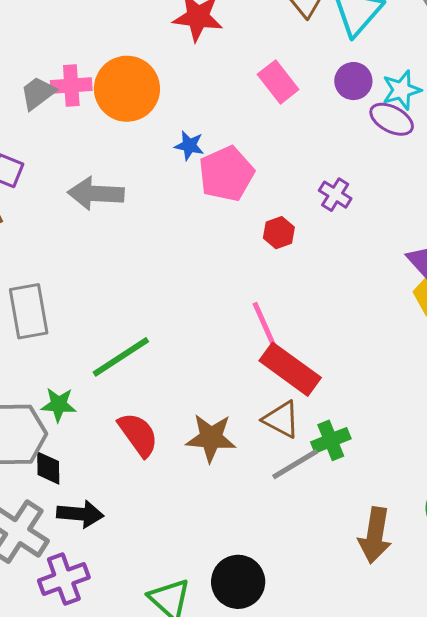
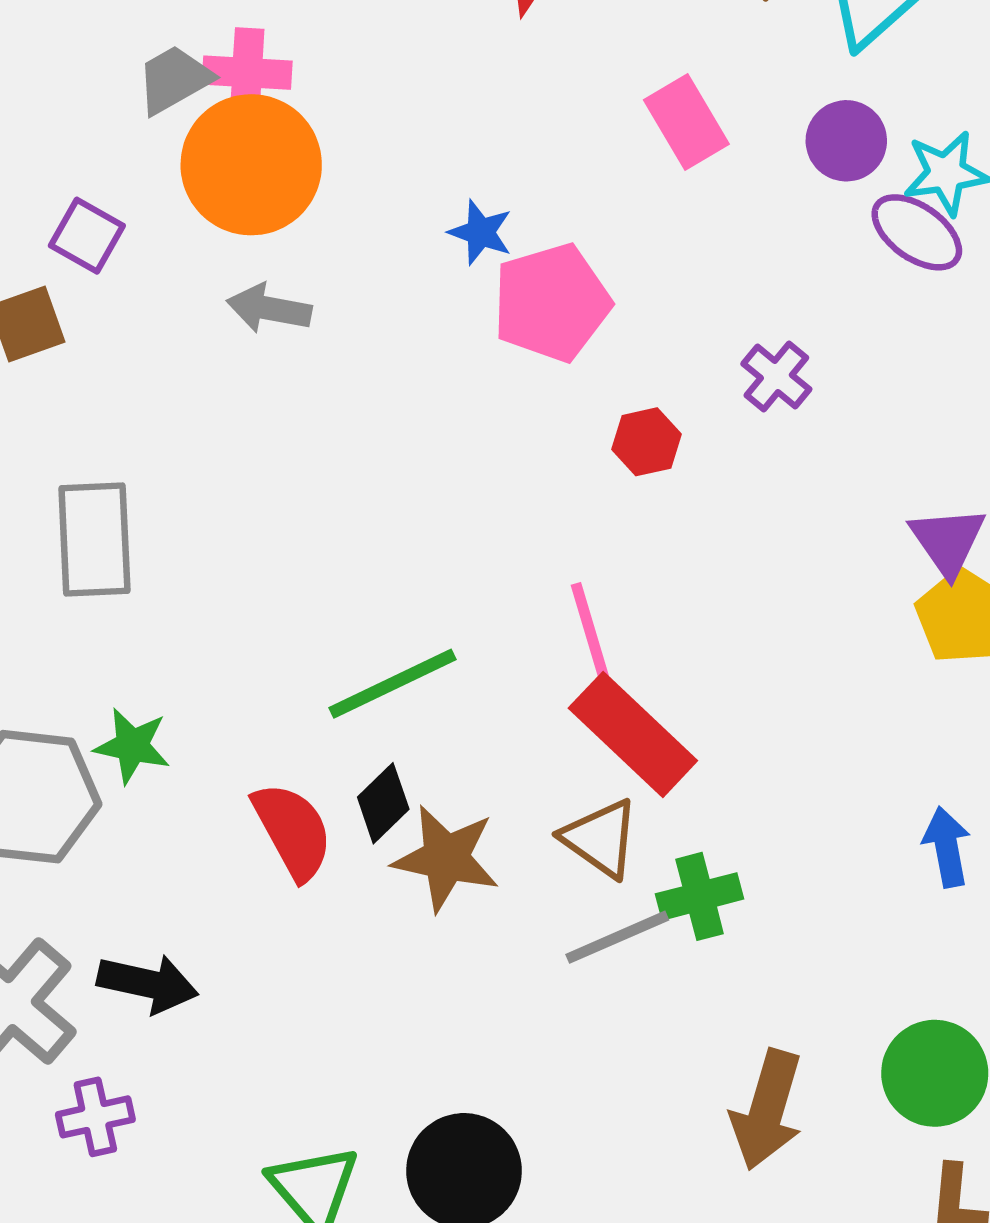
orange circle: (127, 89) -> (251, 165), moved
gray arrow: (96, 194) -> (269, 308), size x0.7
green line: (121, 357) -> (392, 684), moved
black diamond: (48, 468) -> (383, 803), moved, turned 39
purple cross: (64, 579) -> (95, 1117), size x0.7

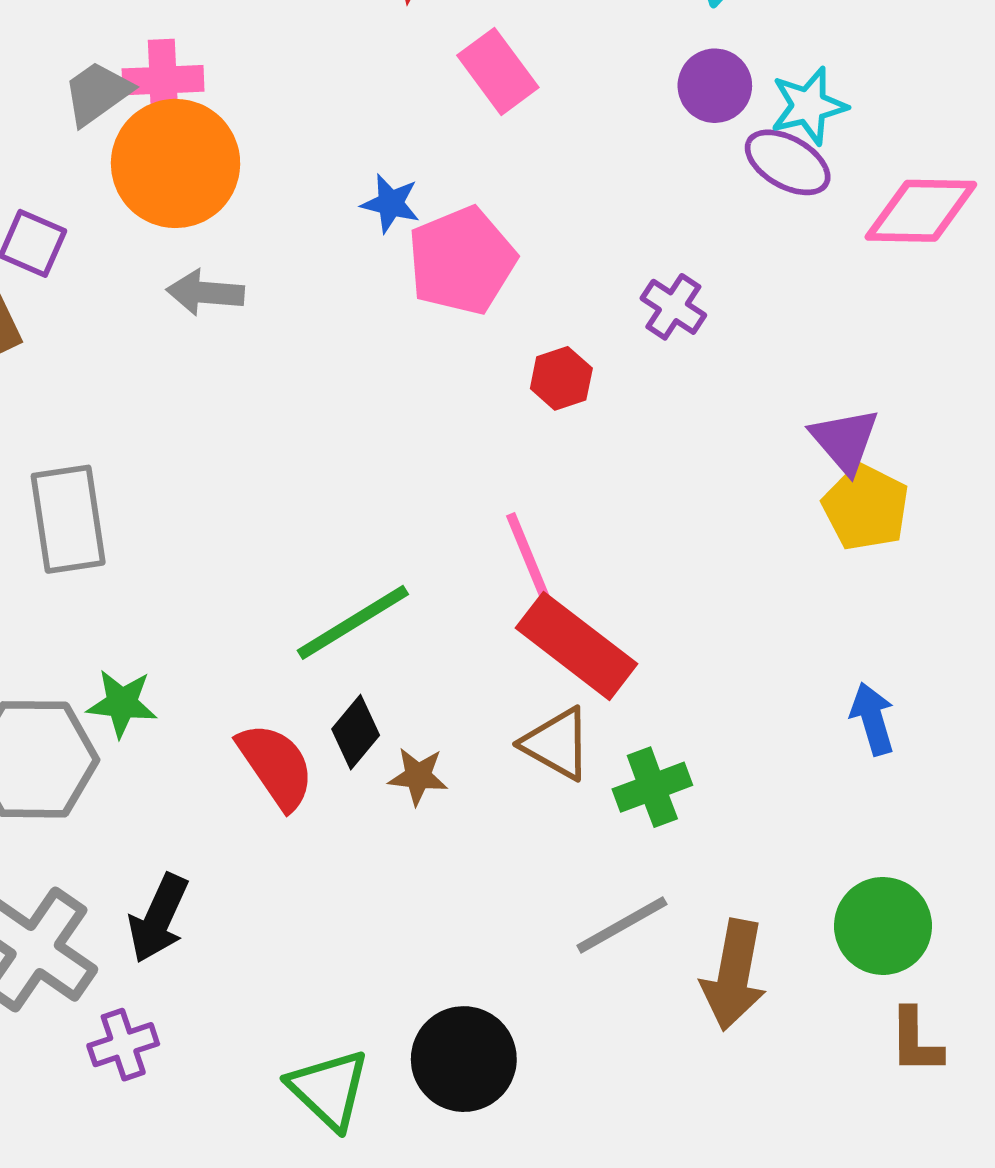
pink rectangle: (686, 122) -> (498, 71), moved
brown star: (446, 858) -> (418, 776), size x0.6
gray line: (617, 937) -> (622, 925), moved
black arrow: (148, 983) -> (158, 918), turned 108

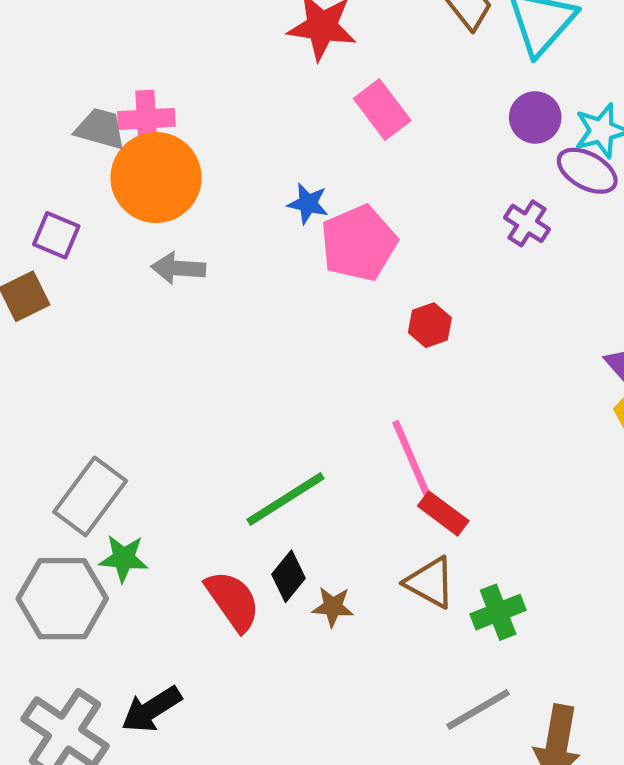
gray trapezoid: (97, 93) -> (100, 129), turned 52
purple cross: (673, 307) -> (527, 223), moved
gray rectangle: (68, 519) -> (90, 496), moved, turned 46
red rectangle: (576, 646) -> (443, 513), size x0.6
black arrow: (158, 918) -> (151, 709), turned 34

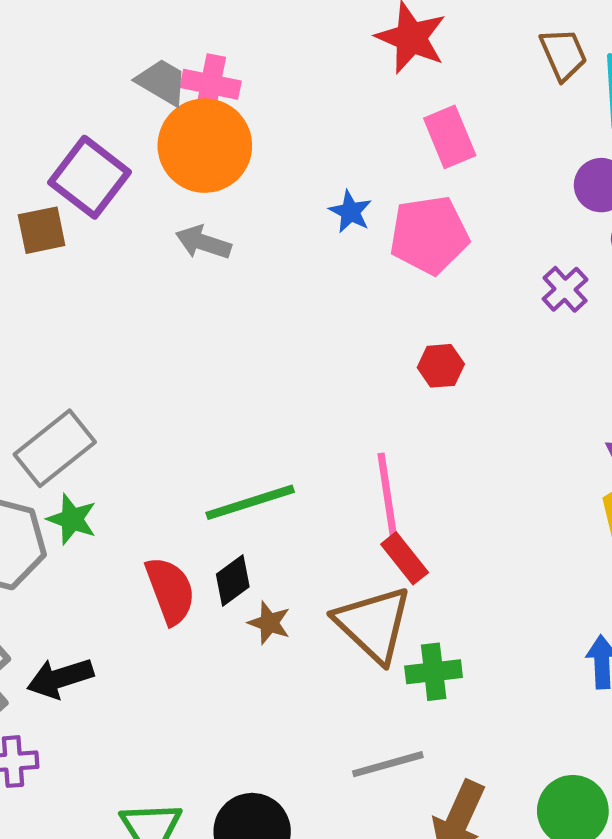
purple square: (56, 235) -> (89, 177), size x1.6
pink pentagon: (359, 243) -> (429, 235), moved
brown triangle: (430, 582) -> (373, 624), size x1.5

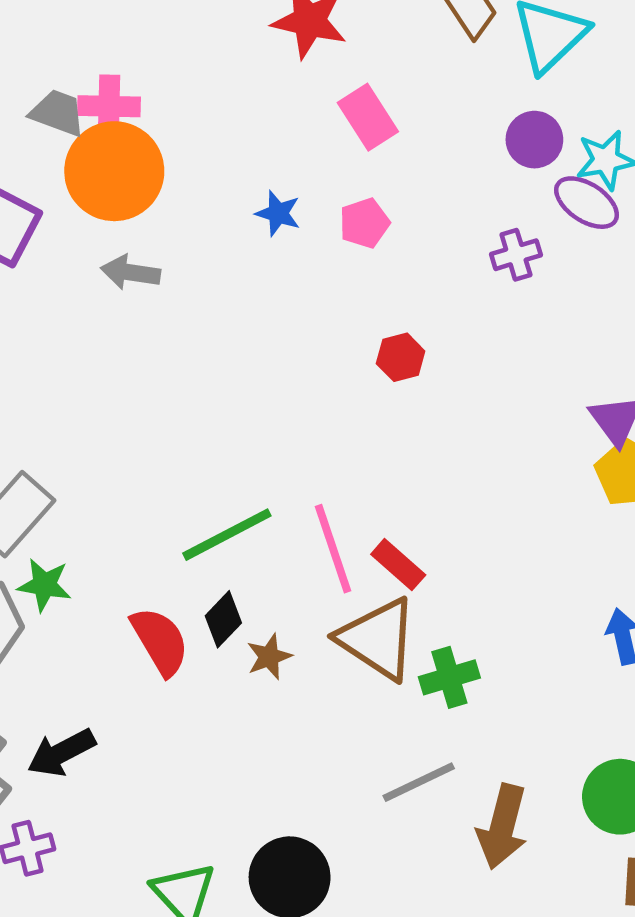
pink pentagon: (429, 235) -> (364, 223), size x0.6
purple cross: (565, 289) -> (516, 255), turned 36
pink line: (387, 496) -> (333, 549), moved
brown star: (269, 623) -> (269, 657), turned -30

